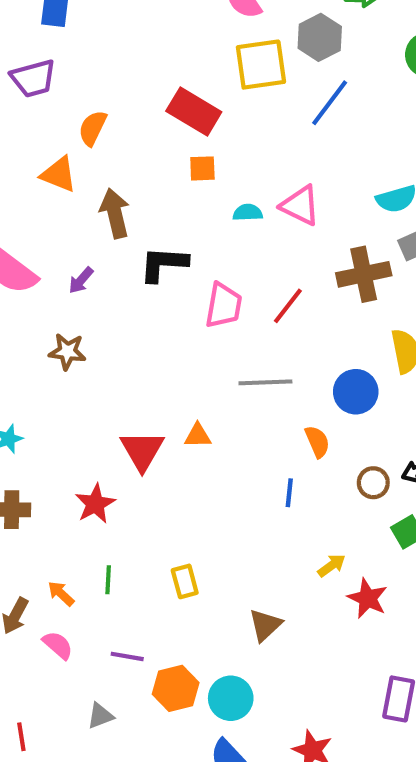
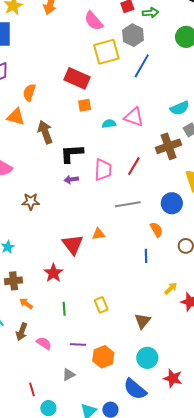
purple arrow: (81, 280) -> (71, 180), moved, turned 48
orange arrow: (61, 594) -> (26, 304), moved
cyan circle: (231, 698) -> (147, 358), moved

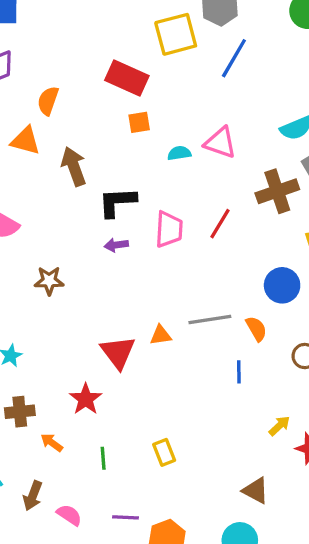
gray line: (128, 204) -> (210, 320), moved
orange arrow: (26, 304) -> (52, 443), moved
brown triangle: (142, 321) -> (256, 491), moved, turned -42

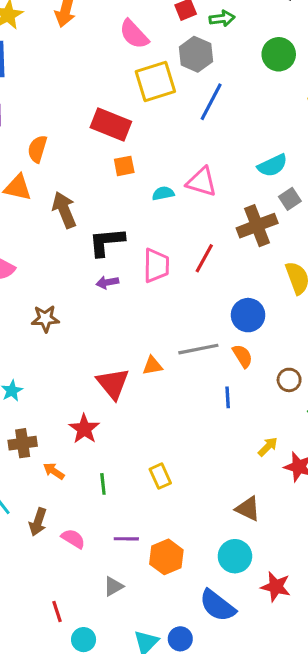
blue circle: (282, 285) -> (248, 315), moved

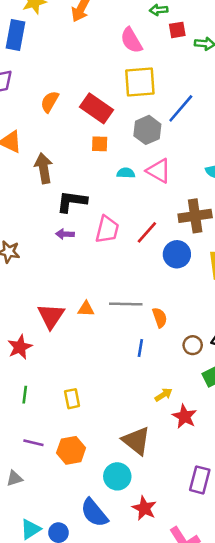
gray hexagon: (196, 54) -> (147, 130), moved
orange semicircle: (37, 149) -> (50, 102), moved
blue circle: (248, 315) -> (177, 254), moved
brown triangle: (248, 509) -> (136, 441), size x1.4
orange hexagon: (166, 557) -> (71, 450), moved

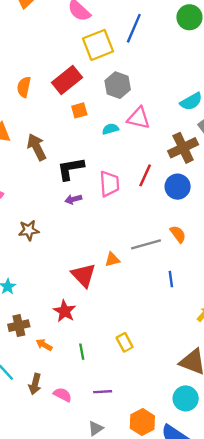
red rectangle: (97, 108) -> (67, 80), turned -56
blue line: (181, 108) -> (134, 28), moved
orange semicircle: (160, 318) -> (178, 234), moved
orange hexagon: (71, 450) -> (142, 422), moved

